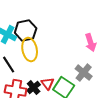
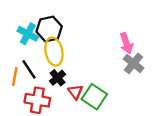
gray cross: (84, 73) -> (133, 63), moved
black cross: (34, 88) -> (58, 78), moved

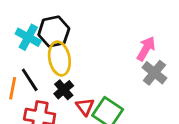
pink arrow: (126, 43) -> (146, 49), turned -132

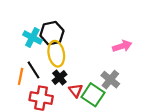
pink arrow: (146, 49) -> (122, 46), turned 42
gray cross: (154, 73) -> (110, 80), moved

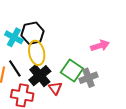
black cross: (59, 77) -> (40, 76), size x1.5
gray cross: (110, 80) -> (89, 78), turned 30
green square: (93, 95) -> (72, 70), moved

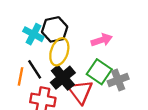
pink arrow: (100, 46) -> (102, 40), moved
yellow ellipse: (37, 53) -> (59, 52), turned 30
red triangle: (55, 88) -> (80, 92), size x1.6

